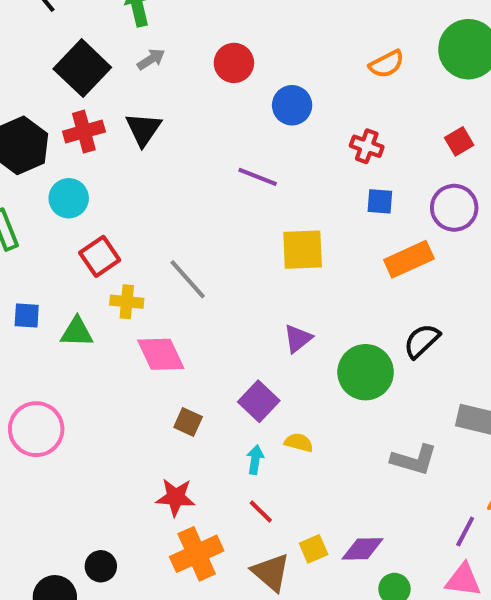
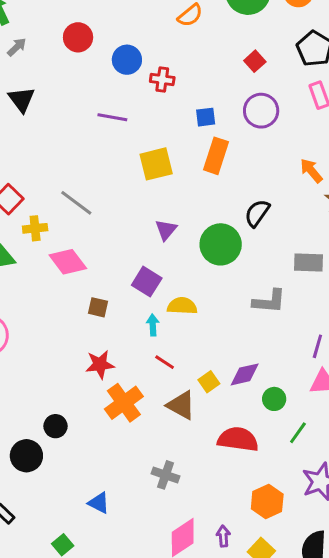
red cross: (367, 146) -> (162, 79), moved
orange rectangle: (409, 259) -> (216, 156), moved, turned -36
yellow semicircle: (299, 443) -> (182, 306), size x1.4

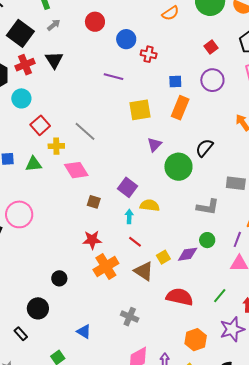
purple triangle: (166, 230) -> (154, 145), moved
green circle: (274, 399) -> (207, 240), moved
black circle: (26, 456) -> (38, 308), moved

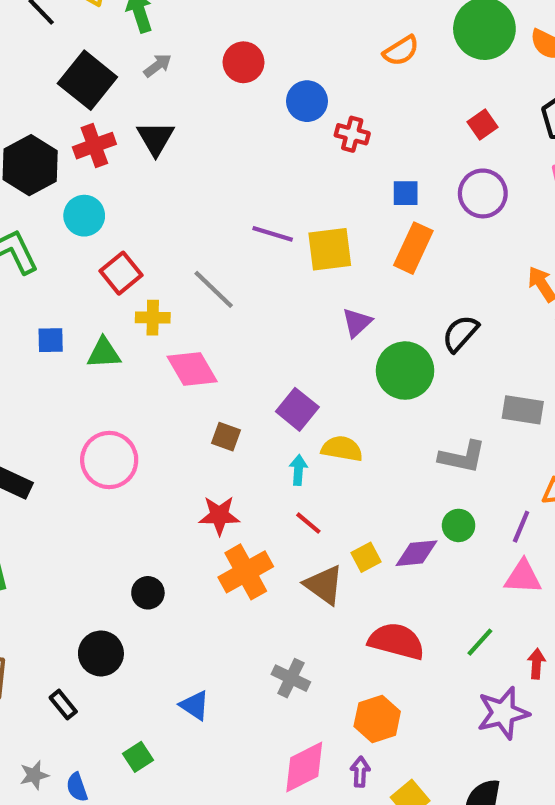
purple line: (114, 77) -> (273, 234), moved
pink circle: (19, 214) -> (109, 460), moved
orange hexagon: (196, 340) -> (377, 719), moved

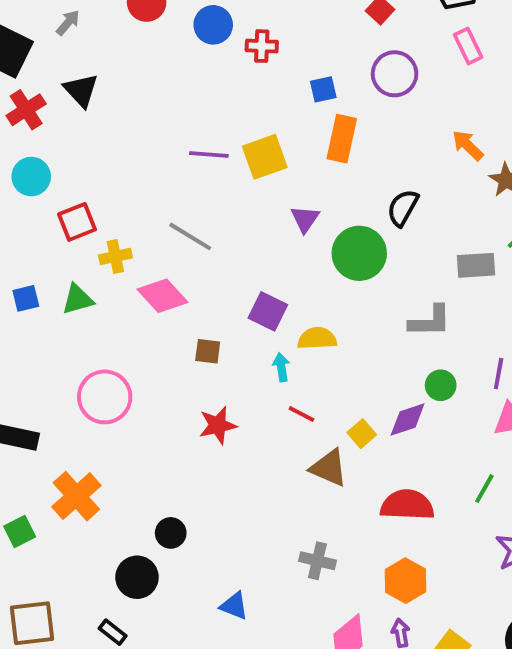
red square: (121, 273) -> (77, 222), turned 30
gray line: (214, 289) -> (190, 236), moved
orange cross: (246, 572) -> (76, 496), moved
black circle: (148, 593) -> (171, 533), moved

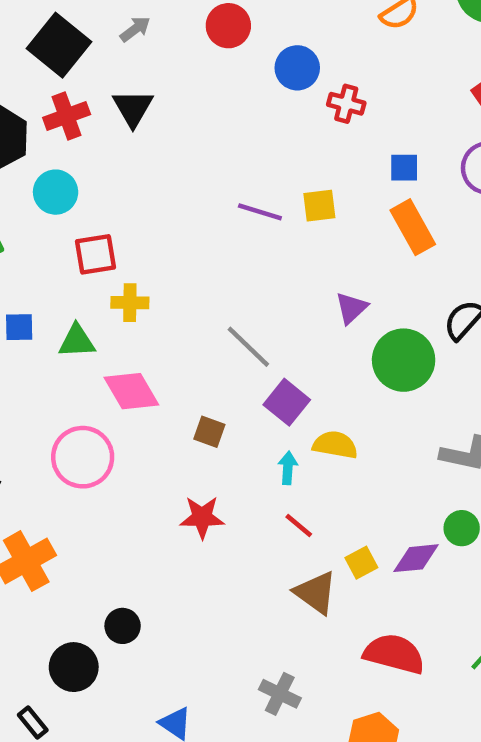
orange rectangle: (342, 139) -> (413, 227), turned -54
yellow square: (265, 157) -> (319, 206), moved, size x0.7
gray line: (190, 236) -> (248, 347), moved
pink diamond: (162, 296) -> (131, 391), moved

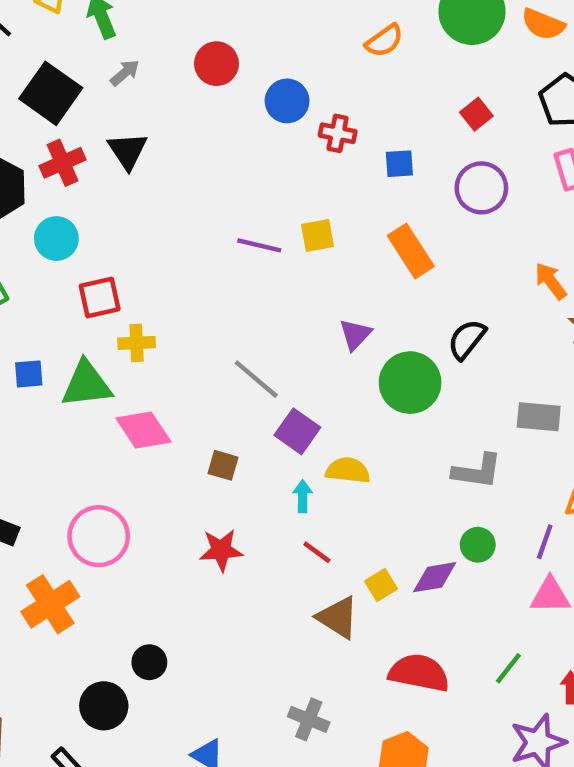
blue square: (404, 168) -> (399, 164), moved
green triangle: (77, 341) -> (87, 384), size x1.4
pink circle: (83, 457) -> (99, 536), moved

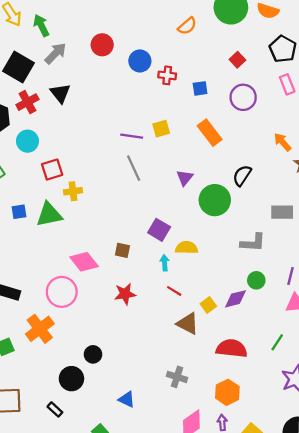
gray arrow: (125, 73) -> (56, 53), size x1.5
gray line: (256, 379) -> (134, 168), moved, turned 30
pink diamond: (143, 430) -> (84, 262), moved

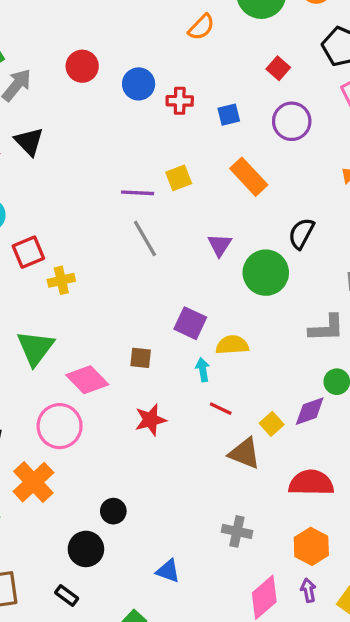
green triangle: (49, 215) -> (35, 348), moved, turned -36

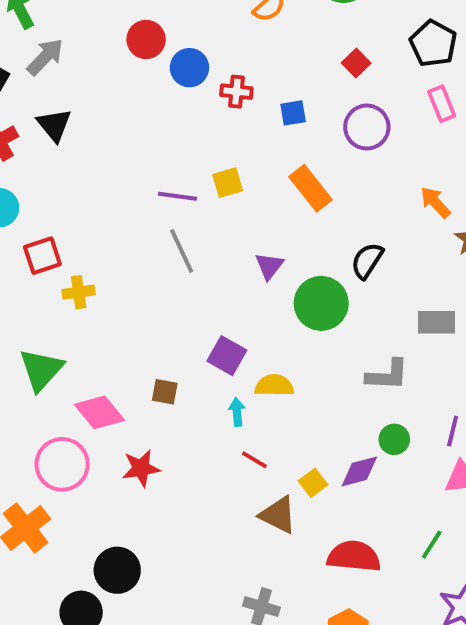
red circle: (82, 66) -> (146, 39), moved
red star: (151, 420) -> (141, 468), moved
black circle: (113, 511) -> (117, 570), size x1.5

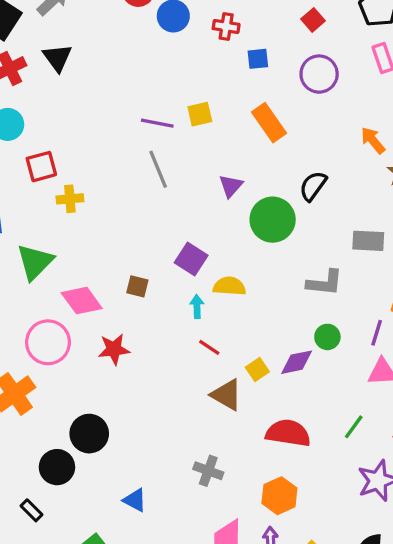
red cross: (236, 92) -> (226, 26), moved

